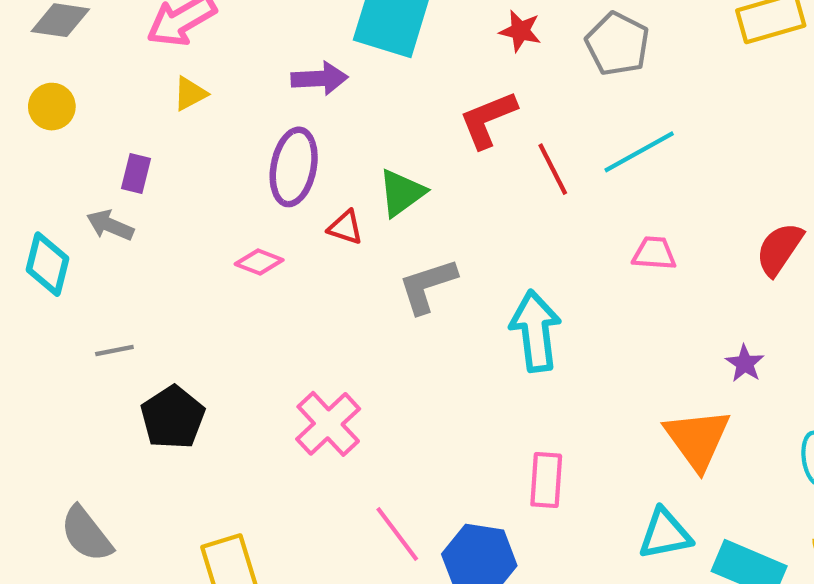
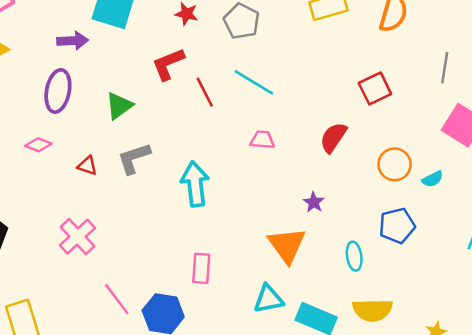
cyan line: (639, 152) -> (254, 82), turned 60
red triangle: (345, 227) -> (87, 166), moved

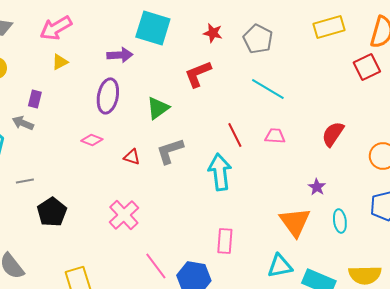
red square: (375, 88) -> (367, 67), moved
red line: (205, 92) -> (235, 135), moved
cyan ellipse: (354, 256) -> (340, 221), moved

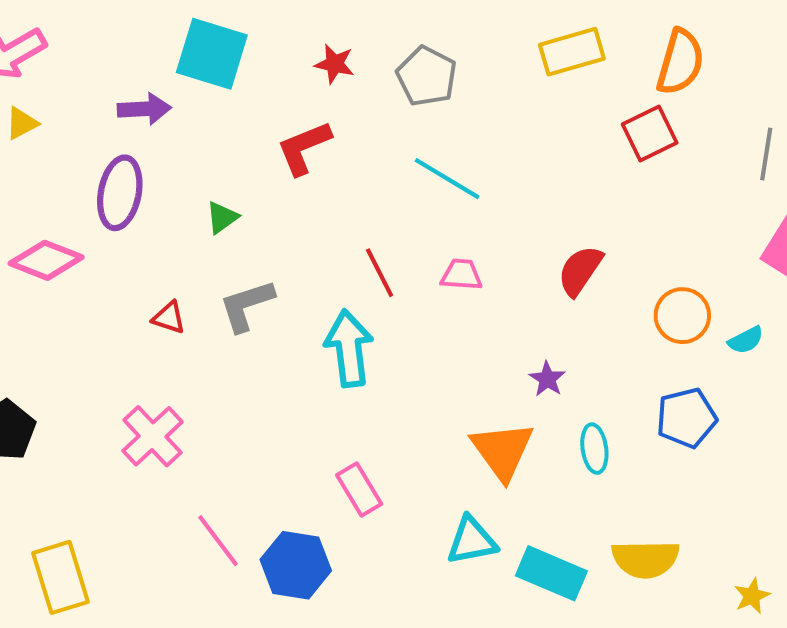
green triangle: (158, 108) -> (222, 217), size x0.7
pink diamond: (92, 140) -> (46, 260), moved, size x1.6
pink rectangle: (225, 241) -> (359, 489), turned -35

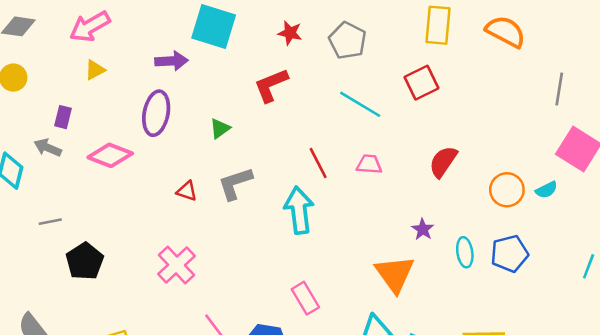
yellow rectangle: (572, 52) -> (438, 25), turned -69
orange semicircle: (680, 62) -> (506, 32), turned -78
red square: (650, 134) -> (421, 83), moved
cyan semicircle: (746, 340) -> (546, 190), moved
cyan ellipse: (594, 449) -> (465, 252), moved

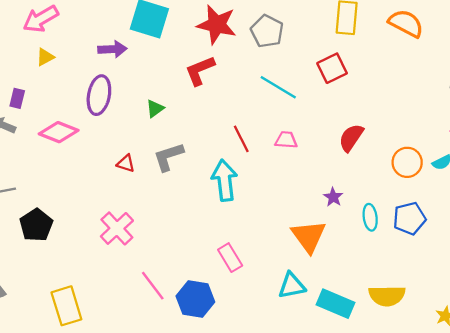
red star: (290, 33) -> (217, 24), size x1.8

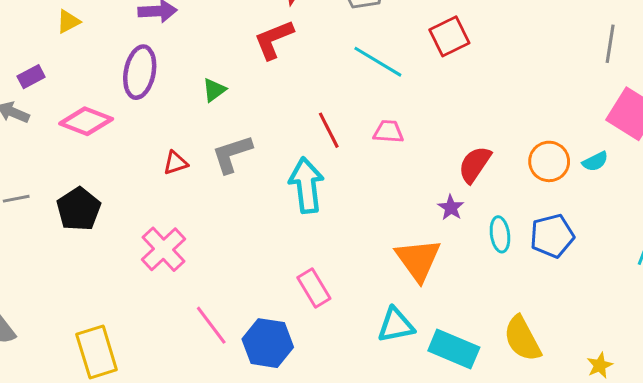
purple rectangle: (17, 98) -> (31, 77), turned 48
red semicircle: (351, 138) -> (475, 164), moved
red triangle: (126, 163) -> (175, 163), turned -36
black pentagon: (36, 225) -> (79, 209), moved
yellow semicircle: (387, 296) -> (522, 339), turned 63

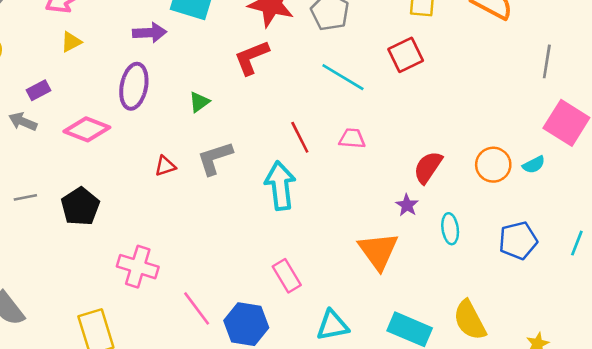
blue pentagon: (552, 236) -> (518, 240), moved
pink cross: (164, 249) -> (138, 267), moved, turned -30
cyan triangle: (396, 325) -> (332, 325), moved

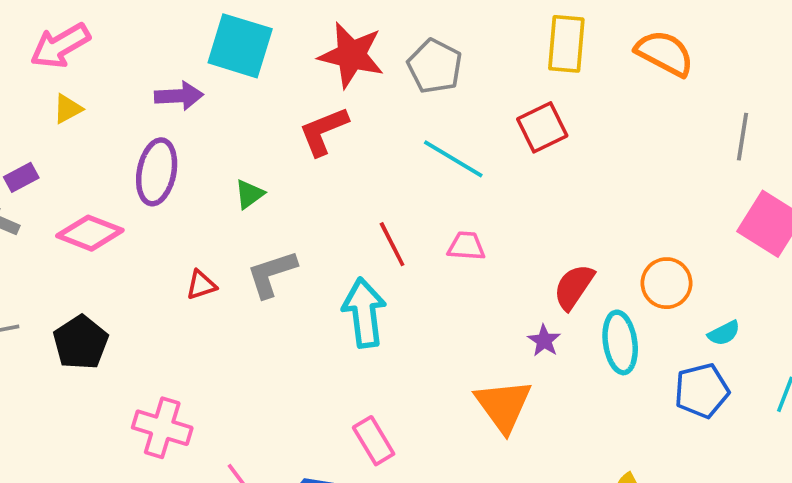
cyan semicircle: (534, 165) -> (724, 333), moved
cyan ellipse: (450, 229) -> (620, 342), moved, size x1.4

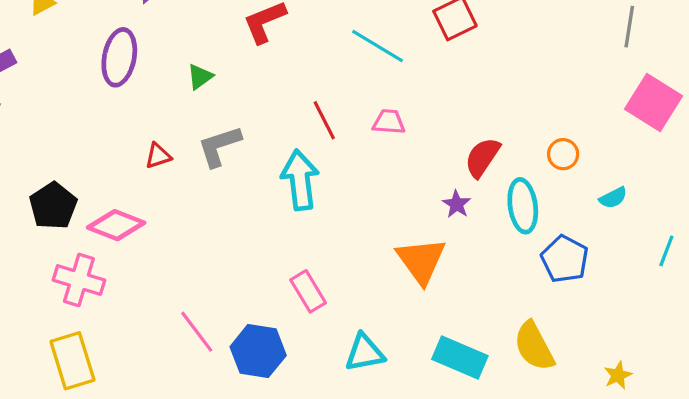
pink diamond: (90, 233) -> (116, 225), moved
orange circle: (666, 283) -> (563, 154), size x0.7
blue pentagon: (702, 391) -> (565, 259), moved, turned -30
pink cross: (162, 428) -> (79, 280), moved

